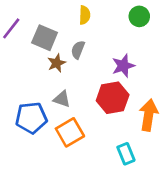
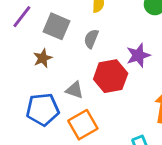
brown star: (57, 63) -> (43, 58), moved
red hexagon: (113, 98) -> (111, 76), moved

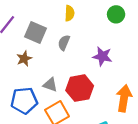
purple star: (138, 55) -> (102, 56), turned 30
red hexagon: (111, 76) -> (80, 88), moved

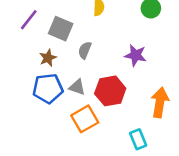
gray semicircle: (64, 43) -> (85, 50), moved
blue pentagon: (24, 101) -> (48, 88), moved

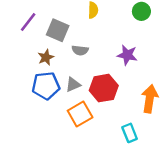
gray semicircle: (85, 50) -> (80, 50), turned -105
gray triangle: (77, 87) -> (73, 85), turned -42

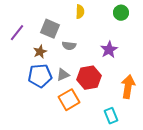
purple line: (28, 22) -> (17, 33), moved
purple star: (127, 55) -> (109, 50), turned 30

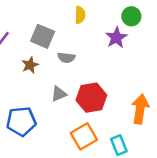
purple star: (109, 50) -> (116, 38), moved
blue pentagon: (40, 76) -> (21, 121), moved
orange square: (69, 100) -> (84, 136), moved

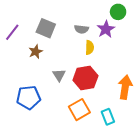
yellow semicircle: (80, 15) -> (90, 48), moved
gray semicircle: (66, 58) -> (81, 29), moved
gray triangle: (59, 94) -> (59, 75), turned -40

